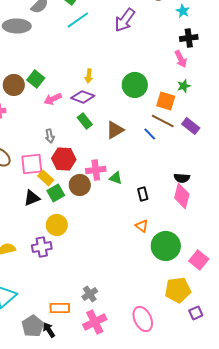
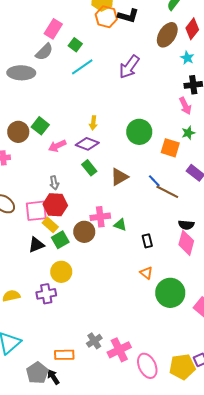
brown line: (163, 121) -> (167, 192), moved
red hexagon: (64, 159) -> (55, 205), moved
yellow pentagon: (178, 290) -> (182, 367), moved
pink cross: (95, 322) -> (119, 350), moved

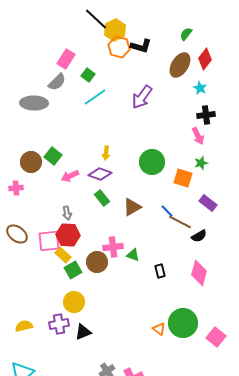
black semicircle: (186, 225) -> (199, 236), moved, turned -35
black triangle: (36, 245) -> (83, 332), moved
orange triangle: (146, 273) -> (159, 329), moved

